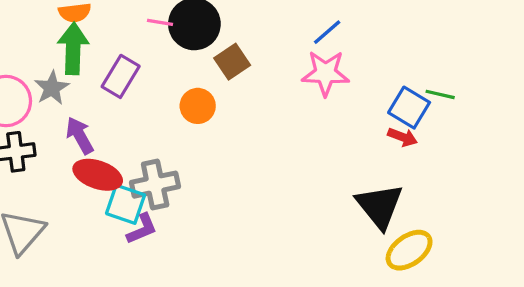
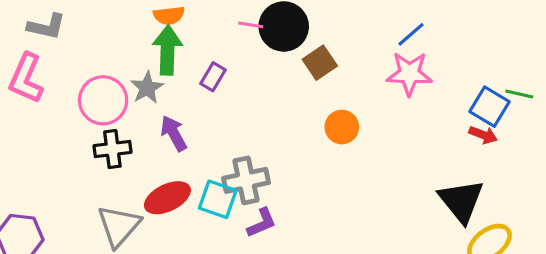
purple rectangle: (121, 76) -> (213, 77), size x0.7
orange circle: (198, 106) -> (342, 127), moved
red ellipse: (98, 175) -> (167, 198), moved, turned -45
purple L-shape: (142, 229) -> (262, 223), moved

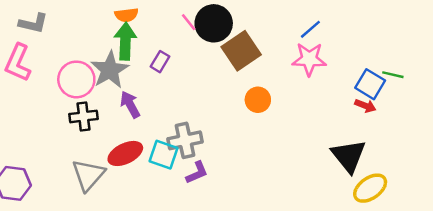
pink line: (251, 25) -> (189, 22), turned 42
brown square: (320, 63) -> (241, 51), size x1.5
gray star: (147, 88) -> (110, 70), size x1.5

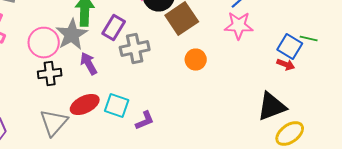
purple rectangle: (160, 62) -> (114, 28), size x1.4
gray cross: (185, 140) -> (135, 48), moved
black triangle: (349, 156) -> (272, 106), turned 48

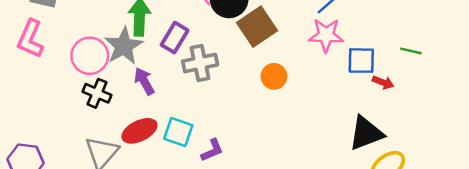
blue square: (290, 46) -> (361, 61), moved, turned -30
black cross: (50, 74) -> (97, 93), turned 30

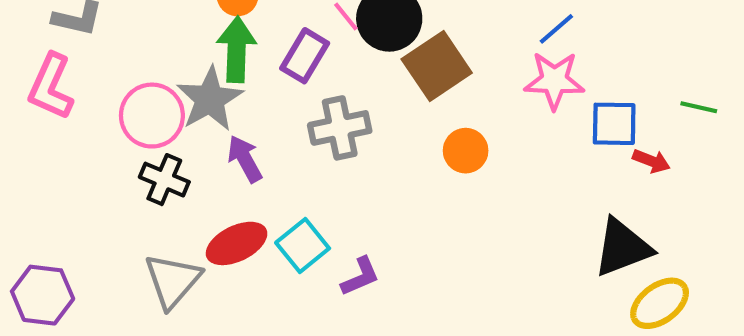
purple rectangle: (175, 38) -> (305, 56), moved
cyan square: (178, 132) -> (303, 246), turned 32

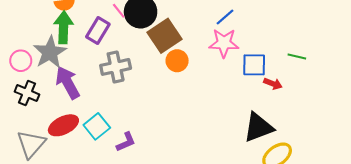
pink circle: (152, 116) -> (21, 61), size x0.7
orange circle: (466, 151) -> (177, 61), moved
purple arrow: (245, 159) -> (68, 83), size x1.4

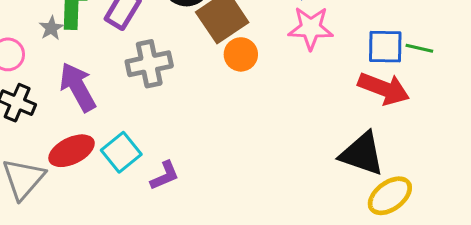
gray star: (50, 52) -> (51, 28), moved, size x0.5
blue square: (254, 65) -> (385, 47), moved
red arrow: (273, 84) -> (384, 89), size x1.8
black triangle: (258, 127) -> (362, 154), turned 40

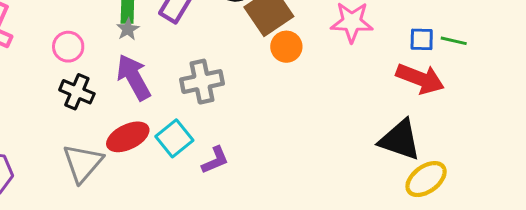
gray star: (51, 28) -> (128, 29), moved
blue square: (385, 47) -> (422, 39), size x0.7
gray cross: (149, 64) -> (202, 82), moved

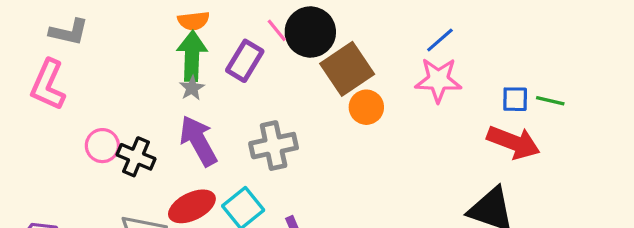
pink circle: (68, 47) -> (102, 146), moved

